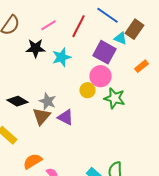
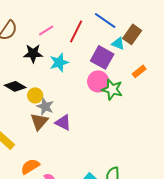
yellow circle: (88, 90) -> (35, 95), moved
green star: (114, 98) -> (112, 89), moved
black diamond: (18, 101) -> (15, 86), moved

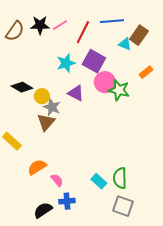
blue line: (105, 20) -> (112, 21), turned -40
pink line: (46, 30) -> (60, 25), moved
black star: (33, 53) -> (40, 25), moved
purple square: (102, 57) -> (94, 61), moved
purple triangle: (63, 122) -> (76, 93), moved

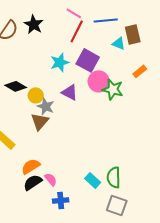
black star: (40, 25) -> (34, 24), turned 30
pink line: (60, 25) -> (74, 13), moved, turned 63
brown rectangle: (139, 35) -> (133, 34), turned -48
black semicircle: (43, 210) -> (33, 182), moved

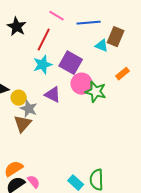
red line: (77, 31) -> (44, 40), moved
brown rectangle: (133, 34) -> (116, 37), turned 36

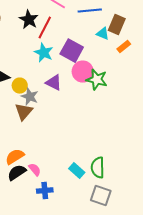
black star: (17, 27) -> (29, 20), moved
cyan star: (43, 65) -> (44, 53), turned -30
orange rectangle: (123, 74) -> (124, 47), moved

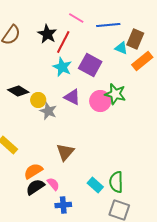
orange rectangle: (124, 47) -> (142, 61), size x1.5
pink circle: (83, 72) -> (100, 101), moved
brown triangle: (24, 112) -> (65, 152), moved

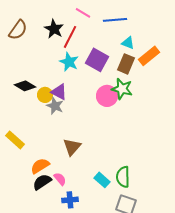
brown rectangle: (135, 39) -> (126, 64), moved
purple triangle: (72, 97) -> (59, 92), moved

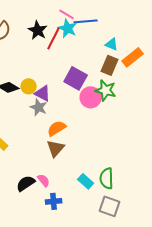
blue line: (115, 20) -> (86, 21), moved
purple square: (97, 60) -> (76, 78), moved
cyan star: (69, 62) -> (68, 28), moved
yellow circle: (45, 95) -> (29, 86), moved
orange semicircle: (40, 166) -> (57, 128), moved

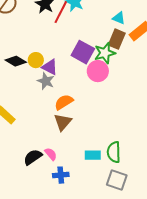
green star: (106, 90) -> (105, 53), moved, turned -30
cyan rectangle: (86, 181) -> (93, 155), turned -42

